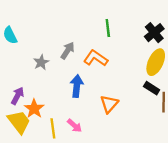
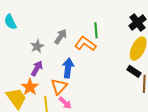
green line: (108, 28) -> (96, 30), moved
purple arrow: (17, 96) -> (37, 68), moved
orange triangle: (109, 104) -> (59, 86), moved

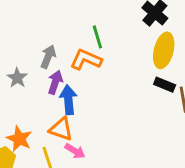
purple arrow: (37, 68) -> (55, 82), moved
orange triangle: (59, 86) -> (61, 129), turned -42

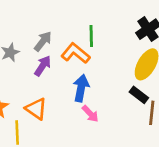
blue arrow: (68, 100) -> (81, 88), moved
pink arrow: (75, 151) -> (90, 114), moved

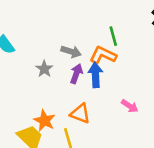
gray arrow: (43, 41) -> (71, 52), turned 84
blue arrow: (81, 88) -> (95, 75), moved

